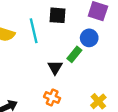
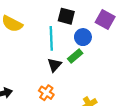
cyan line: (34, 31) -> (51, 38), moved
blue circle: (89, 38) -> (83, 37), moved

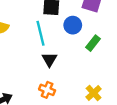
green rectangle: (75, 56) -> (93, 43), moved

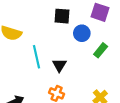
cyan line: (40, 33) -> (36, 57), moved

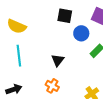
cyan line: (36, 57) -> (19, 56), moved

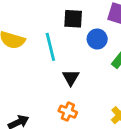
cyan line: (19, 56) -> (50, 47), moved

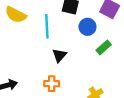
orange cross: (68, 112) -> (52, 84), turned -32

